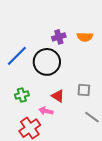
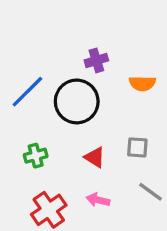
orange semicircle: (85, 37) -> (142, 83), moved
pink arrow: (46, 111) -> (98, 200), moved

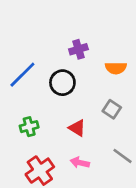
black circle: (77, 101) -> (62, 83), size x0.7
gray square: (137, 147) -> (112, 109), moved, turned 30

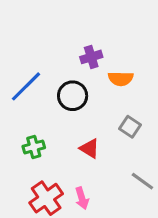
orange semicircle: (116, 68) -> (121, 79), moved
pink arrow: (80, 163) -> (82, 198), moved, turned -120

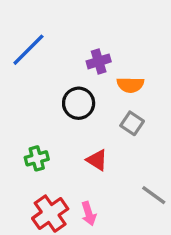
blue line: (26, 86) -> (28, 50), moved
gray square: (130, 127) -> (132, 123), moved

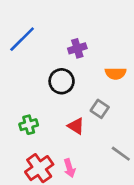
orange semicircle: (130, 85) -> (115, 73), moved
gray square: (132, 123) -> (100, 109), moved

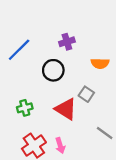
blue line: (22, 39) -> (19, 50), moved
red triangle: (76, 126) -> (66, 109), size x1.5

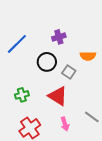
gray square: (86, 94) -> (69, 72), moved
pink arrow: (60, 146) -> (65, 124), moved

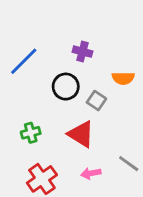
purple cross: (59, 37) -> (82, 52), turned 32
pink arrow: (65, 124) -> (91, 173), turned 96

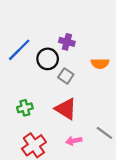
black circle: (66, 87) -> (48, 59), moved
gray square: (96, 101) -> (66, 76), moved

